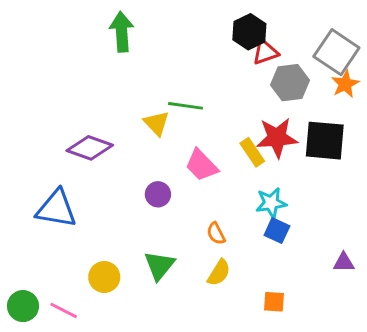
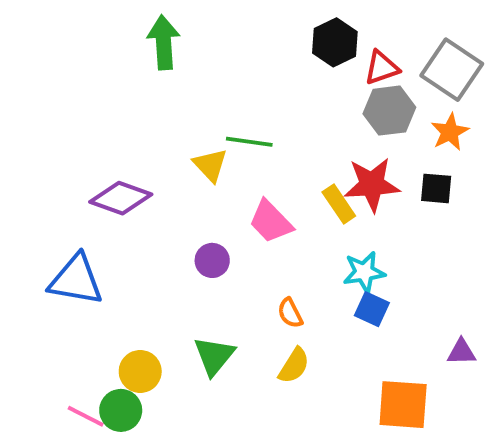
red triangle: (265, 52) -> (382, 68), moved
orange star: (345, 84) -> (450, 132), moved
black square: (325, 141) -> (436, 188), size x0.6
orange square: (274, 302) -> (403, 405), moved, size x1.8
green circle: (23, 306) -> (121, 410), moved

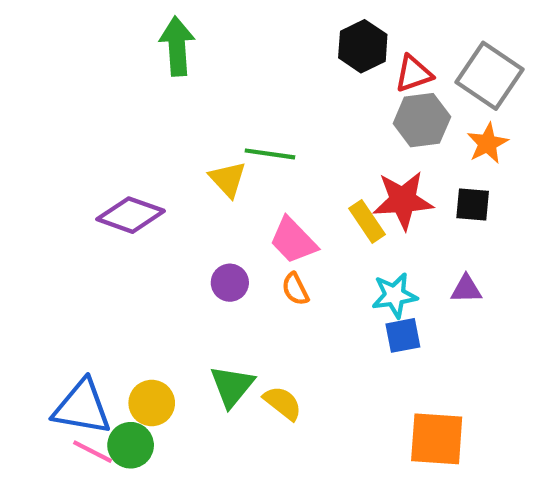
blue triangle: (76, 280) -> (82, 407), moved
blue square: (372, 309) -> (403, 335), turned -36
orange semicircle: (290, 313) -> (295, 289), moved
purple triangle: (461, 352) -> (466, 289), moved
yellow semicircle: (294, 366) -> (283, 403), moved, turned -84

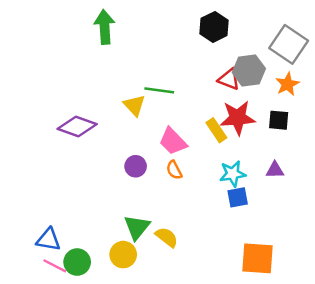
red triangle: (413, 74) -> (229, 79), moved, turned 40
yellow circle: (152, 403) -> (123, 255), moved
blue triangle: (82, 407) -> (49, 240), size x0.7

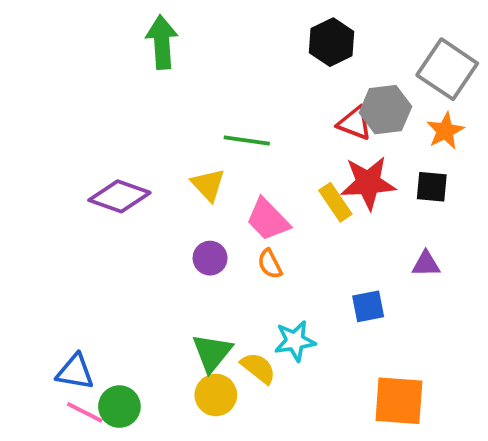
yellow triangle: (134, 105) -> (208, 185), moved
cyan star: (233, 174) -> (295, 341), moved
yellow circle: (123, 255) -> (216, 395), moved

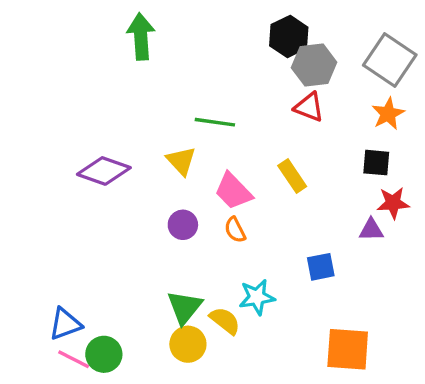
gray hexagon: (385, 110) -> (314, 65), moved
red star: (368, 183) -> (393, 203), moved, size x0.7
blue triangle: (75, 372) -> (65, 324), turned -30

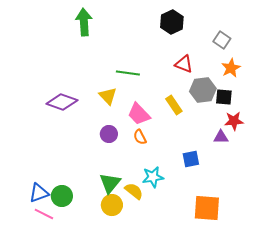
gray square: (390, 60) -> (222, 40), moved, size x0.6
gray hexagon: (314, 65) -> (203, 90), moved
green circle: (104, 354) -> (62, 196), moved

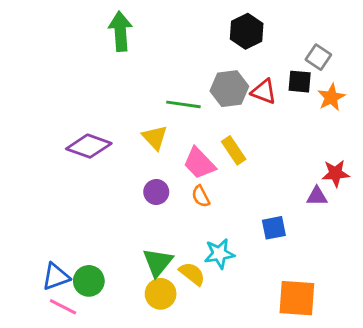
gray hexagon: (203, 90) -> (229, 89), moved
black square: (224, 97) -> (300, 82), moved
yellow rectangle: (174, 105) -> (234, 150), moved

